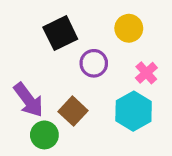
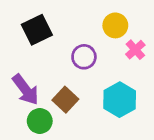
black square: (60, 33) -> (37, 30), moved
pink cross: (146, 73) -> (135, 50), moved

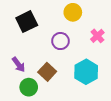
yellow circle: (115, 25) -> (73, 12), moved
purple arrow: (25, 90) -> (18, 65), size x0.7

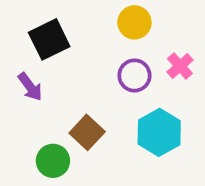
purple circle: (60, 41) -> (134, 75), moved
purple arrow: (18, 65) -> (30, 87), moved

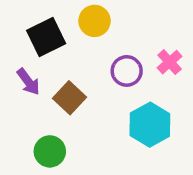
yellow circle: (134, 22) -> (94, 21), moved
brown square: (87, 132) -> (69, 98), moved

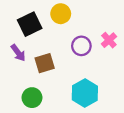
brown square: (69, 98) -> (45, 63), turned 30
cyan hexagon: (150, 125) -> (85, 93), moved

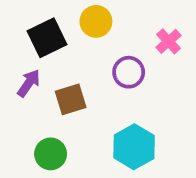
pink cross: (109, 40) -> (169, 41), moved
purple arrow: (18, 53) -> (29, 83), turned -108

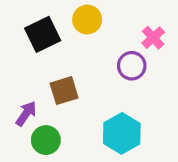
purple circle: (129, 72) -> (132, 66), moved
purple arrow: (29, 83) -> (26, 114), moved

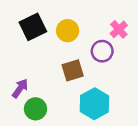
yellow circle: (87, 20) -> (68, 31), moved
brown square: (64, 91) -> (73, 70), moved

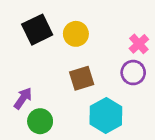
pink cross: (119, 29) -> (139, 44), moved
purple circle: (102, 51) -> (133, 73), moved

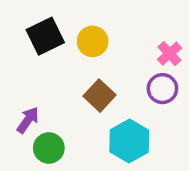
brown square: (82, 78) -> (100, 96), turned -30

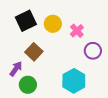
pink cross: (169, 54) -> (77, 31), moved
brown square: (100, 96) -> (34, 52), moved

